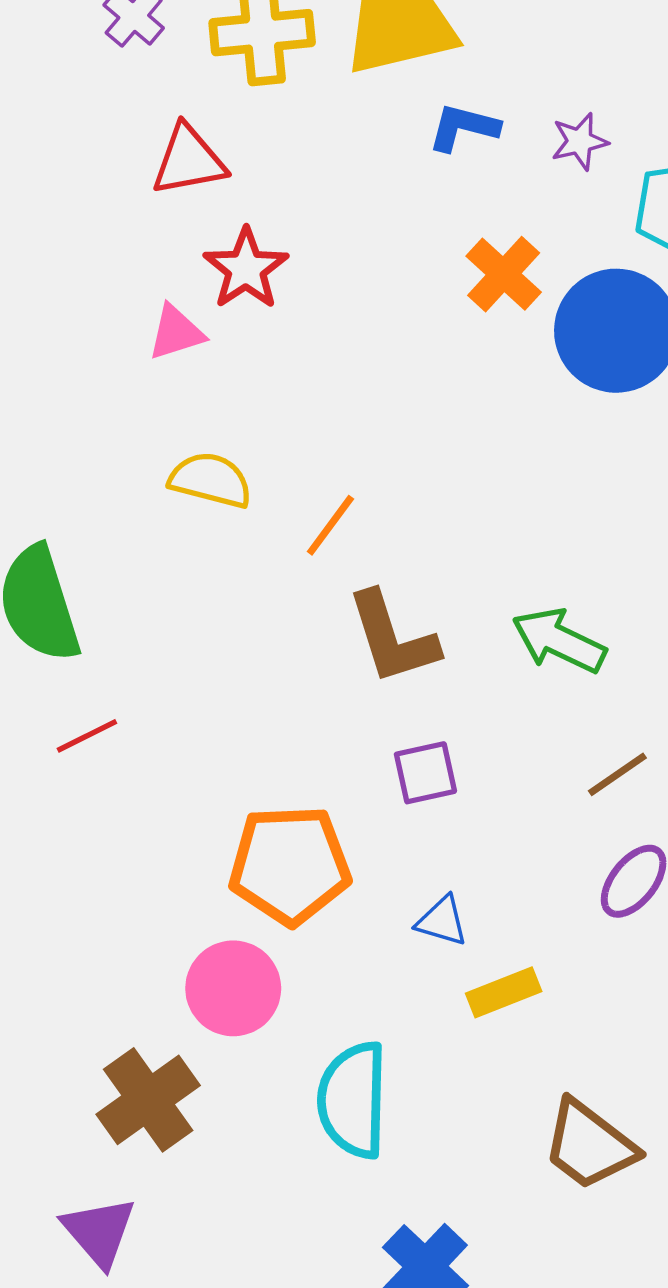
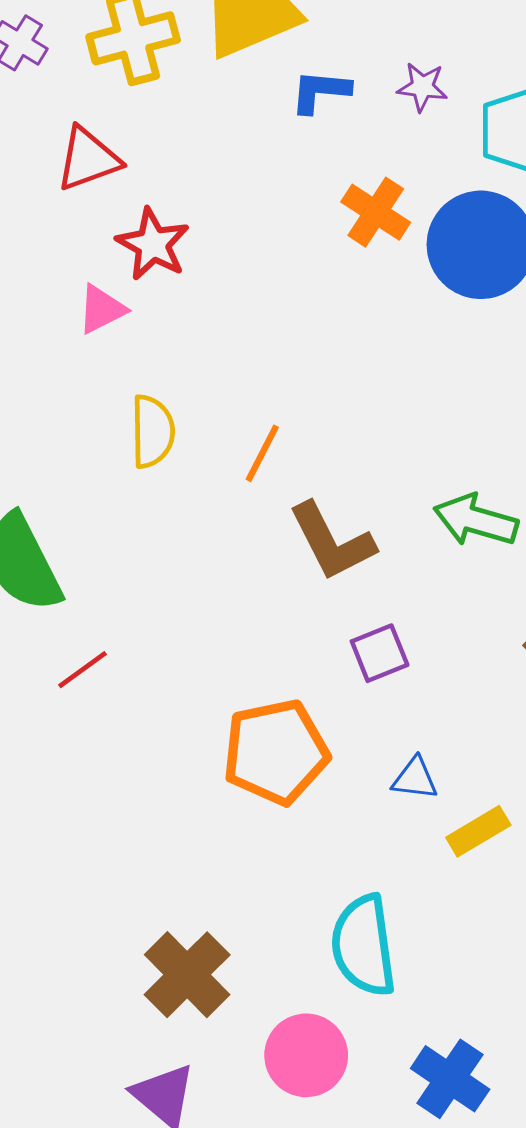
purple star: (580, 141) -> (422, 87), turned 30
yellow semicircle: (211, 480) -> (152, 431), turned 84
pink circle: (233, 988) -> (306, 1055), moved

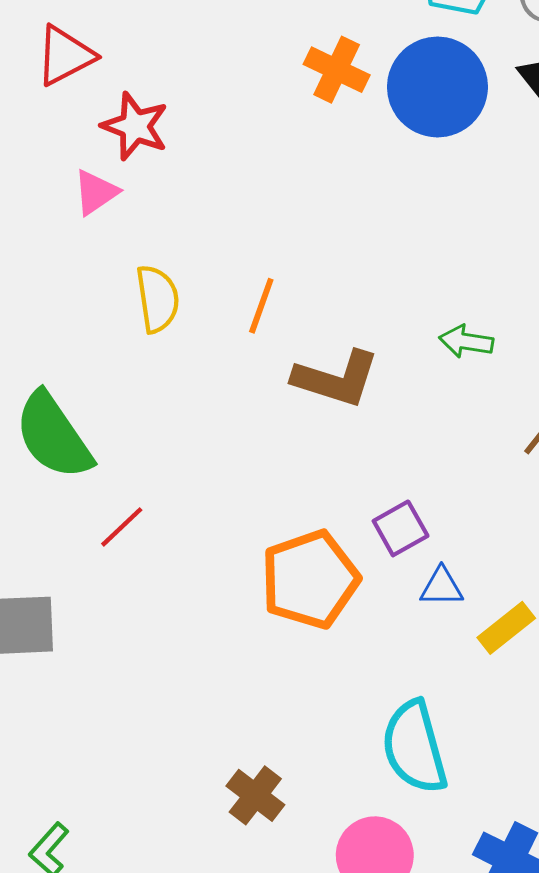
green arrow: (476, 520) -> (466, 341), size x0.7
brown L-shape: (332, 542) -> (336, 379), turned -38
purple square: (380, 653) -> (401, 528), moved
brown cross: (187, 975) -> (255, 795), size x0.7

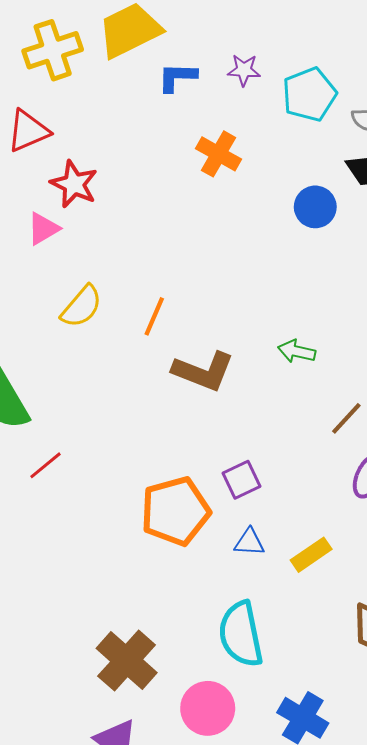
blue circle: (437, 87) -> (315, 207), moved, size x0.6
yellow semicircle: (157, 299) -> (82, 307), turned 45
blue triangle: (441, 587) -> (249, 542), moved
brown cross: (255, 795) -> (127, 660), size x1.5

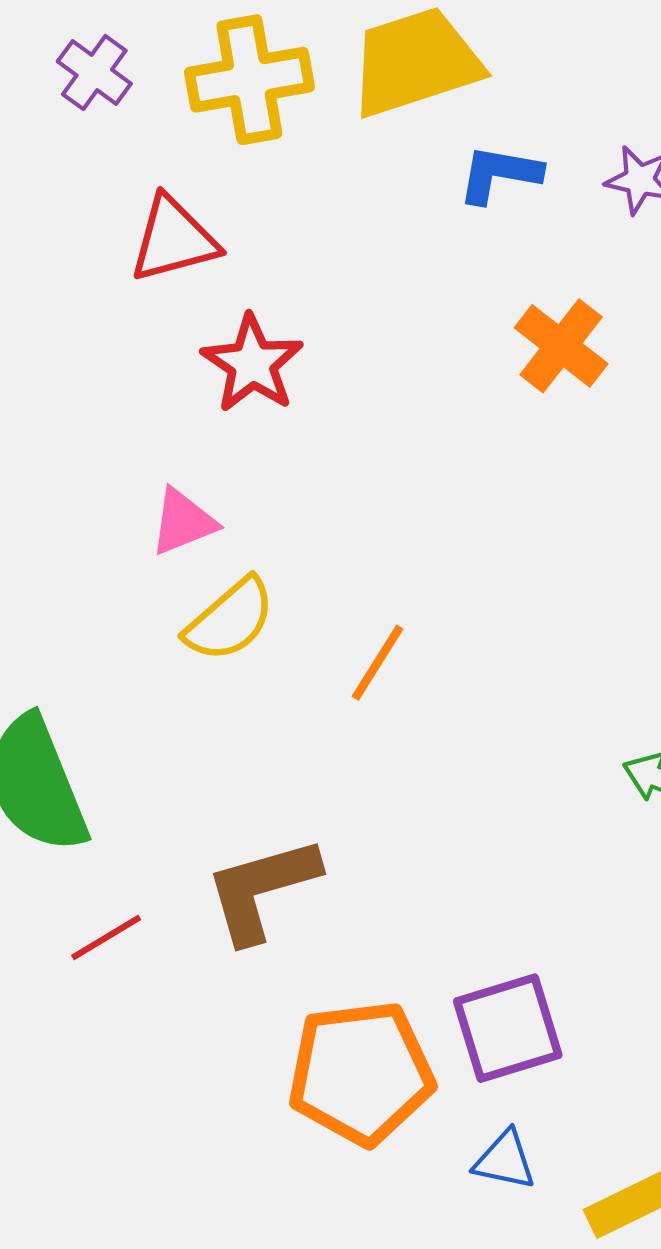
pink triangle: (43, 229) -> (183, 522), moved
brown L-shape: (203, 371) -> (262, 889), moved, turned 134
purple square: (241, 480) -> (508, 1028), size x1.4

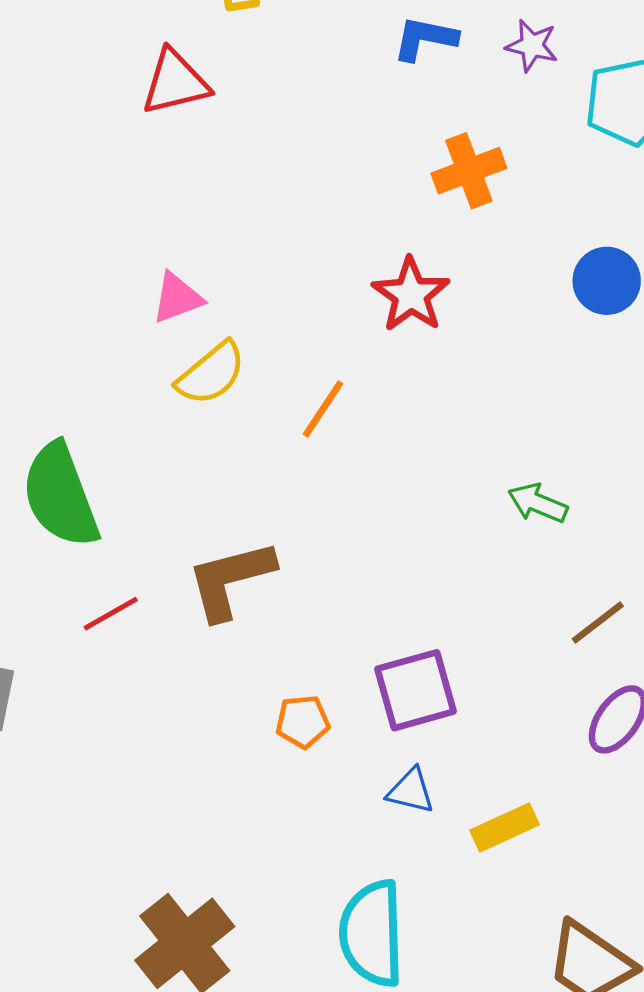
orange cross: (561, 346) -> (469, 171), turned 30
red star: (252, 364) -> (411, 295), moved
orange pentagon: (361, 1073) -> (303, 722), size x0.5

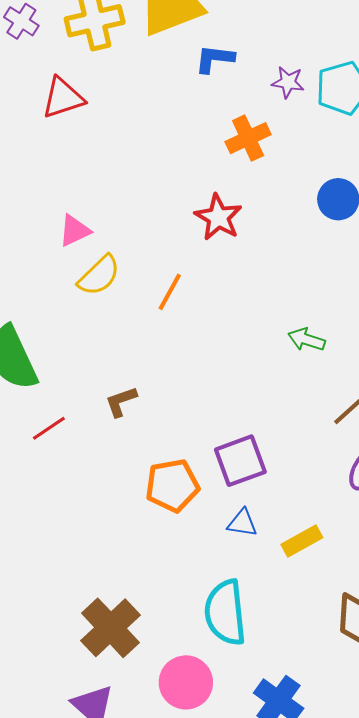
purple star: (532, 46) -> (288, 82), moved
brown L-shape: (230, 580) -> (121, 402), size x0.6
orange pentagon: (303, 722) -> (172, 485), size x1.6

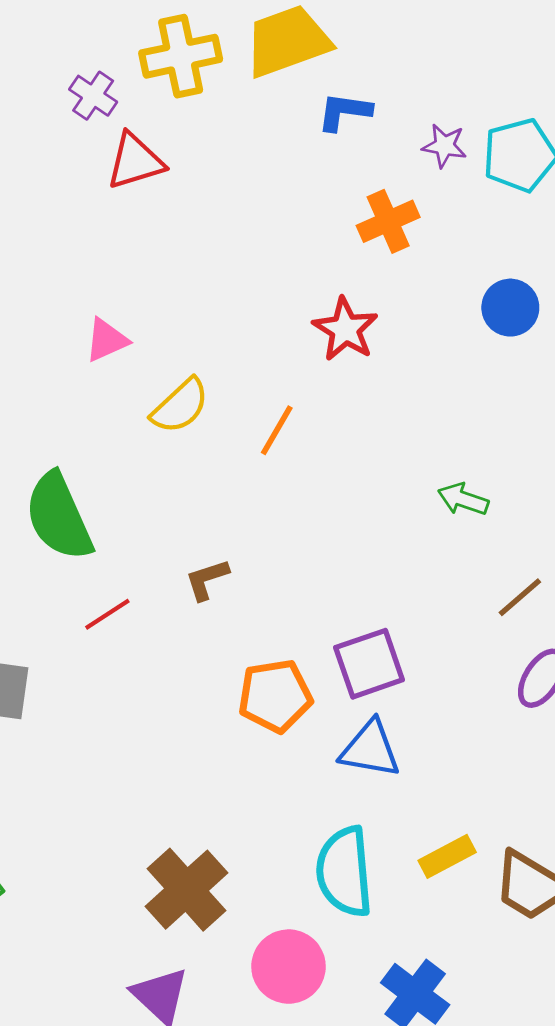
purple cross: (21, 21) -> (93, 96), moved
pink triangle: (75, 231) -> (107, 340), moved
blue triangle: (242, 523) -> (370, 749), size x1.5
yellow rectangle: (302, 541) -> (447, 856), moved

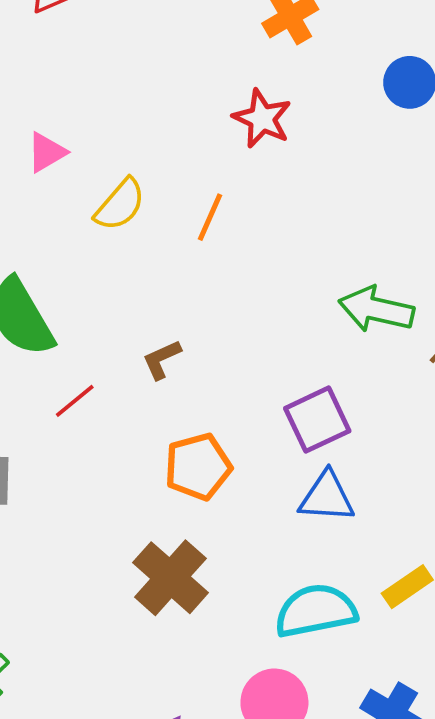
green arrow: (463, 499) -> (376, 309), moved, size x1.6
orange pentagon: (275, 696) -> (198, 467), moved
cyan semicircle: (344, 872) -> (316, 611), turned 90
brown cross: (187, 890) -> (170, 578), moved

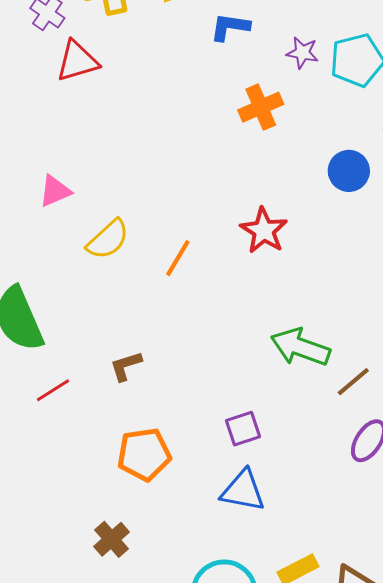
red star: (262, 119) -> (264, 231), moved
purple square: (317, 420) -> (243, 429), size x0.7
brown cross: (170, 578) -> (112, 539), size x0.6

